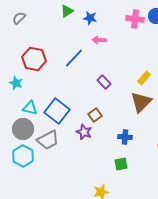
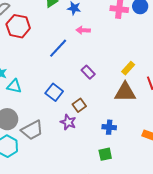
red hexagon: (34, 59) -> (18, 26), moved
brown triangle: (141, 102) -> (125, 92), turned 45
cyan triangle: (30, 108) -> (14, 86), moved
blue square: (57, 111) -> (54, 92), moved, size x0.7

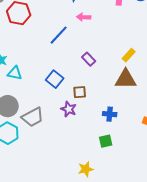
brown square: (79, 105) -> (80, 92), turned 32

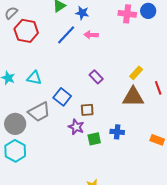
blue line: (59, 35) -> (66, 35), moved
cyan triangle: (15, 73) -> (34, 78), moved
gray trapezoid: (33, 117) -> (39, 112), moved
green square: (106, 141) -> (94, 139), moved

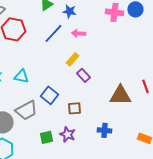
yellow rectangle: (136, 73) -> (72, 59), moved
purple star: (76, 127) -> (67, 134), moved
green square: (94, 139) -> (46, 137), moved

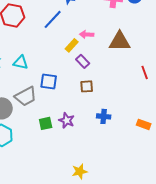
pink arrow: (78, 33) -> (87, 34), moved
blue square: (49, 95) -> (49, 81), turned -30
brown triangle: (120, 95) -> (120, 41), moved
brown square: (74, 108) -> (87, 86), moved

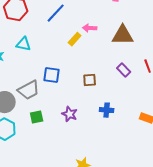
purple rectangle: (83, 61) -> (124, 70), moved
cyan triangle: (21, 62) -> (24, 44), moved
green square: (46, 123) -> (37, 117), moved

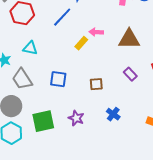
gray trapezoid: (29, 90) -> (22, 79), moved, turned 85
blue cross: (107, 110) -> (113, 114), turned 32
green square: (37, 117) -> (43, 121), size x1.6

